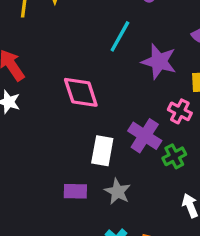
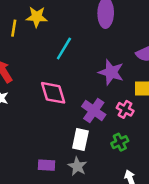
cyan line: (120, 36) -> (64, 49), moved
purple cross: (145, 136) -> (94, 111), moved
white rectangle: (102, 151) -> (80, 139), moved

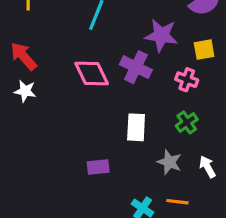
purple cross: (94, 111) -> (136, 67), moved
gray star: (77, 166) -> (169, 162), moved

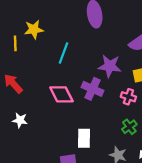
white star: (25, 91) -> (20, 120), moved
white rectangle: (136, 127) -> (84, 138), moved

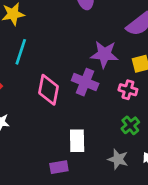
cyan line: (64, 53) -> (21, 52), moved
pink diamond: (61, 94) -> (49, 90), turned 40

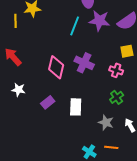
cyan line: (21, 52) -> (75, 26), moved
purple star: (104, 54) -> (99, 21), moved
purple rectangle: (59, 167) -> (48, 102), moved, turned -32

